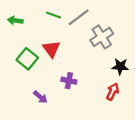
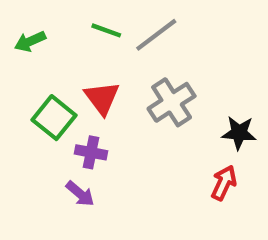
green arrow: (15, 20) -> (30, 41), turned -32
gray cross: (102, 37) -> (172, 102), moved
purple cross: (69, 81) -> (91, 152), moved

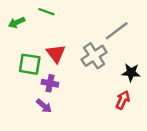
green line: (106, 30) -> (46, 12), moved
gray line: (156, 35) -> (117, 31), moved
green square: (54, 118) -> (30, 64), turned -30

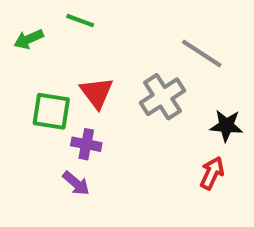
gray line: (117, 31) -> (202, 54), turned 70

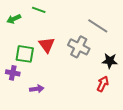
gray cross: (163, 97) -> (79, 47), turned -30
purple cross: (86, 144) -> (13, 73), moved
purple arrow: (76, 183) -> (37, 89), turned -48

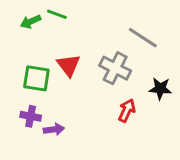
green arrow: (14, 19) -> (31, 22), moved
purple cross: (13, 73) -> (31, 116), moved
red arrow: (103, 84) -> (127, 110), moved

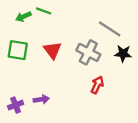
green square: (36, 78) -> (18, 50), moved
black star: (160, 89) -> (123, 54), moved
purple cross: (31, 116) -> (16, 105), moved, turned -32

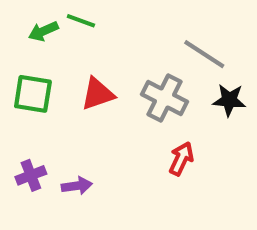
red triangle: (52, 50) -> (98, 94), turned 48
purple cross: (16, 105) -> (31, 175), moved

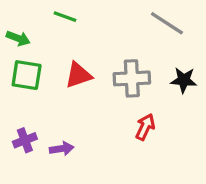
green arrow: (43, 31) -> (18, 38), moved, turned -135
gray line: (204, 54) -> (167, 23), moved
gray cross: (165, 98) -> (132, 78), turned -30

